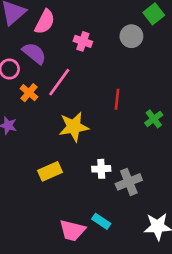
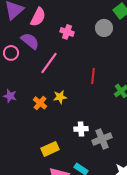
orange cross: (29, 93) -> (40, 103), moved
yellow star: (74, 127) -> (60, 97), size x0.6
yellow rectangle: (50, 171) -> (50, 149), moved

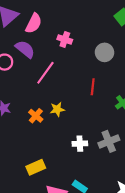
gray circle: (104, 28) -> (104, 52), moved
gray cross: (102, 139) -> (109, 141), moved
yellow rectangle: (50, 149) -> (36, 167), moved

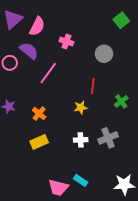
yellow star: (57, 109) -> (81, 107), moved
yellow rectangle: (36, 167) -> (39, 142), moved

